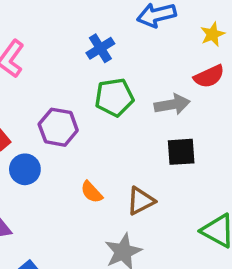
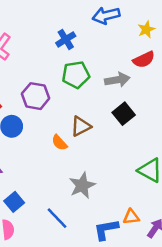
black square: (181, 152) -> (124, 114), turned -35
brown triangle: (141, 201) -> (81, 126), moved

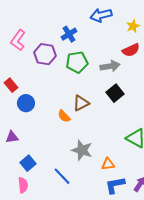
purple hexagon: (36, 96) -> (45, 54), moved
gray star: (82, 185) -> (82, 150), turned -30
orange triangle: (131, 217) -> (108, 164), moved
blue L-shape: (106, 229) -> (115, 185), moved

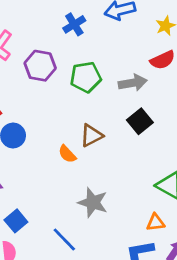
blue cross: (69, 34) -> (74, 24), moved
orange triangle: (108, 164) -> (156, 222), moved

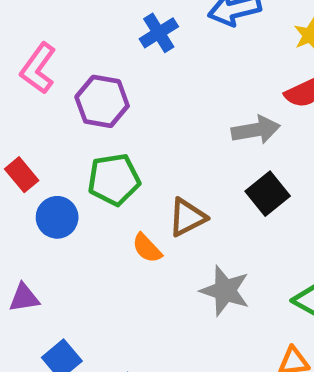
green pentagon: (86, 77) -> (114, 179), moved
gray star: (93, 202) -> (225, 291), moved

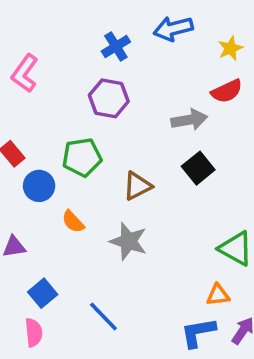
purple hexagon: (102, 101) -> (109, 98), moved
orange semicircle: (147, 248) -> (73, 222), moved
gray star: (225, 291) -> (128, 241), moved

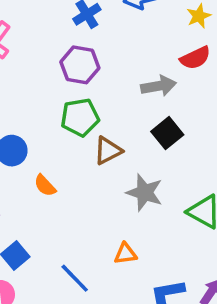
green pentagon: (82, 157) -> (80, 117), moved
gray star: (128, 241) -> (145, 193), moved
orange triangle: (218, 295) -> (125, 254), moved

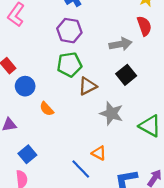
red semicircle: (195, 58) -> (144, 26), turned -84
orange triangle: (125, 254) -> (99, 153), turned 35
blue line: (75, 278) -> (81, 169), moved

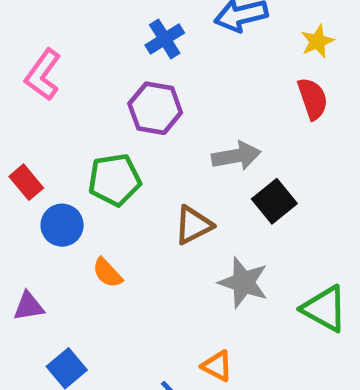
gray arrow: (120, 44) -> (236, 156), moved
green pentagon: (69, 65) -> (115, 180), moved

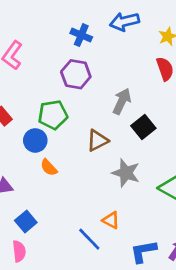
blue cross: (165, 39) -> (81, 35), turned -35
gray arrow: (236, 156) -> (122, 101), turned -55
blue circle: (62, 225) -> (35, 140), moved

